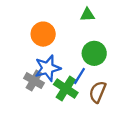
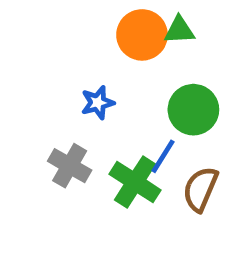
orange circle: (43, 34) -> (142, 35), moved
blue star: (48, 68) -> (98, 103), moved, size x0.6

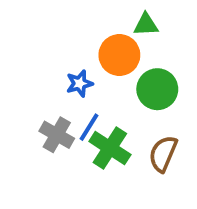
orange circle: (142, 35) -> (119, 55), moved
blue line: (163, 156) -> (89, 127), moved

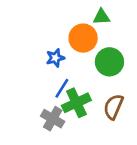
gray cross: (57, 135) -> (53, 119), moved
green cross: (110, 148) -> (76, 103), turned 32

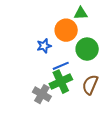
blue line: (62, 88) -> (61, 66), moved, turned 35

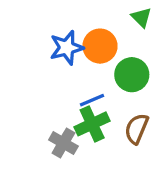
green triangle: (81, 13) -> (141, 17), moved, turned 48
blue star: (44, 46) -> (67, 48), moved, size x1.5

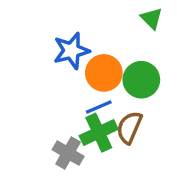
orange circle: (100, 46) -> (104, 73), moved
brown semicircle: (137, 129) -> (129, 127), moved

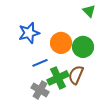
blue star: (71, 51) -> (29, 33), moved
blue line: (99, 107) -> (40, 63), moved

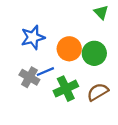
brown semicircle: (76, 75) -> (98, 92), moved, turned 36
gray cross: (40, 90) -> (29, 77), moved

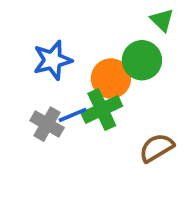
green circle: (94, 53) -> (142, 60), moved
green cross: (66, 89) -> (102, 109), moved

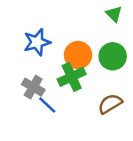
green circle: (142, 60) -> (113, 56), moved
blue line: (73, 115) -> (47, 105), moved, turned 66

